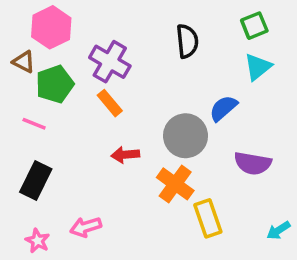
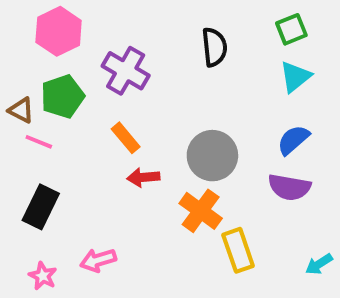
brown triangle: (24, 62) -> (21, 110), moved
orange rectangle: (110, 103) -> (126, 138), moved
blue semicircle: (223, 108) -> (293, 140), moved

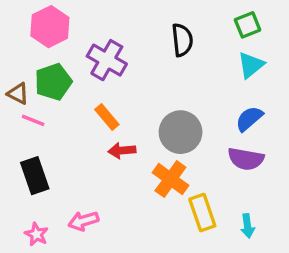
black rectangle: (41, 207) -> (35, 176), turned -45
cyan arrow: (319, 264) -> (248, 226), moved, turned -65

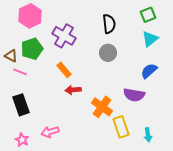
gray circle: (181, 132) -> (108, 53), moved, size x0.7
purple semicircle: (246, 159) -> (134, 95), moved

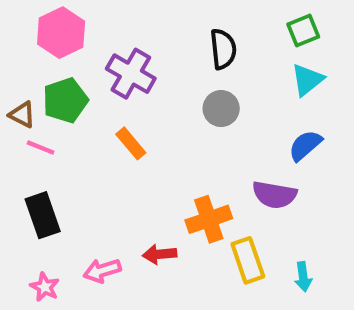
red arrow: (73, 90) -> (160, 254), moved
orange cross: (102, 107) -> (209, 219), turned 35

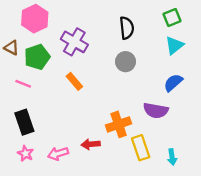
brown triangle: (22, 115) -> (12, 48), moved
pink star: (45, 287) -> (25, 154), moved

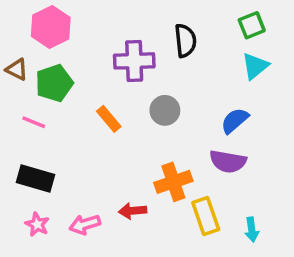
purple cross: (74, 42) -> (134, 61), moved, turned -32
gray circle: (126, 62) -> (165, 110), moved
blue semicircle: (173, 83) -> (235, 121), moved
black rectangle: (24, 122) -> (35, 178), turned -55

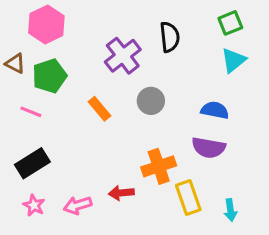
purple cross: (134, 61) -> (123, 56), turned -36
blue semicircle: (235, 121) -> (215, 110), turned 52
black rectangle: (35, 178) -> (32, 163), turned -48

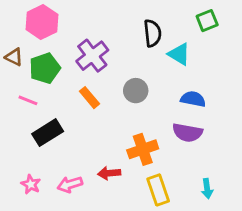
purple cross: (123, 56) -> (92, 56), moved
cyan triangle: (233, 60) -> (179, 54), moved, turned -50
black rectangle: (32, 163) -> (48, 133), moved
yellow rectangle: (188, 198) -> (158, 190), moved

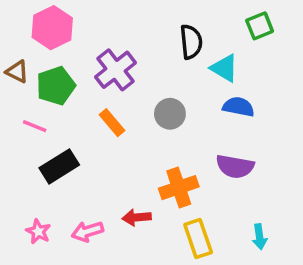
blue semicircle: (193, 99) -> (238, 107), moved

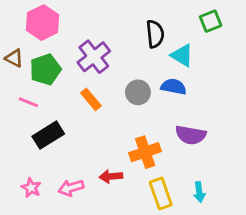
blue semicircle: (238, 107) -> (174, 87), moved
cyan arrow: (260, 237) -> (199, 192), moved

